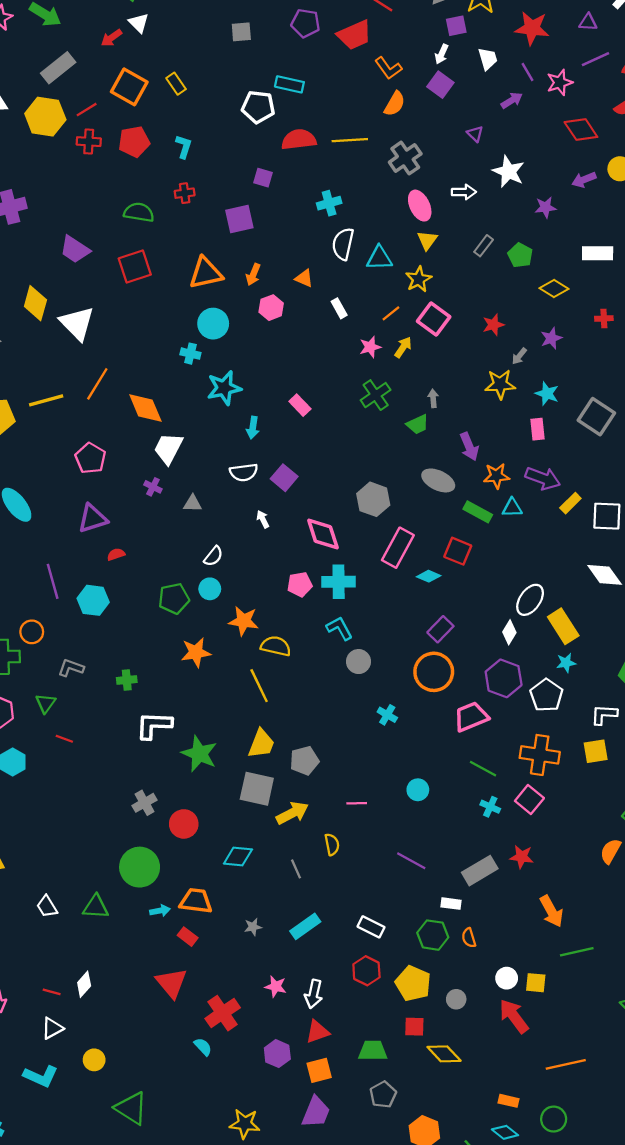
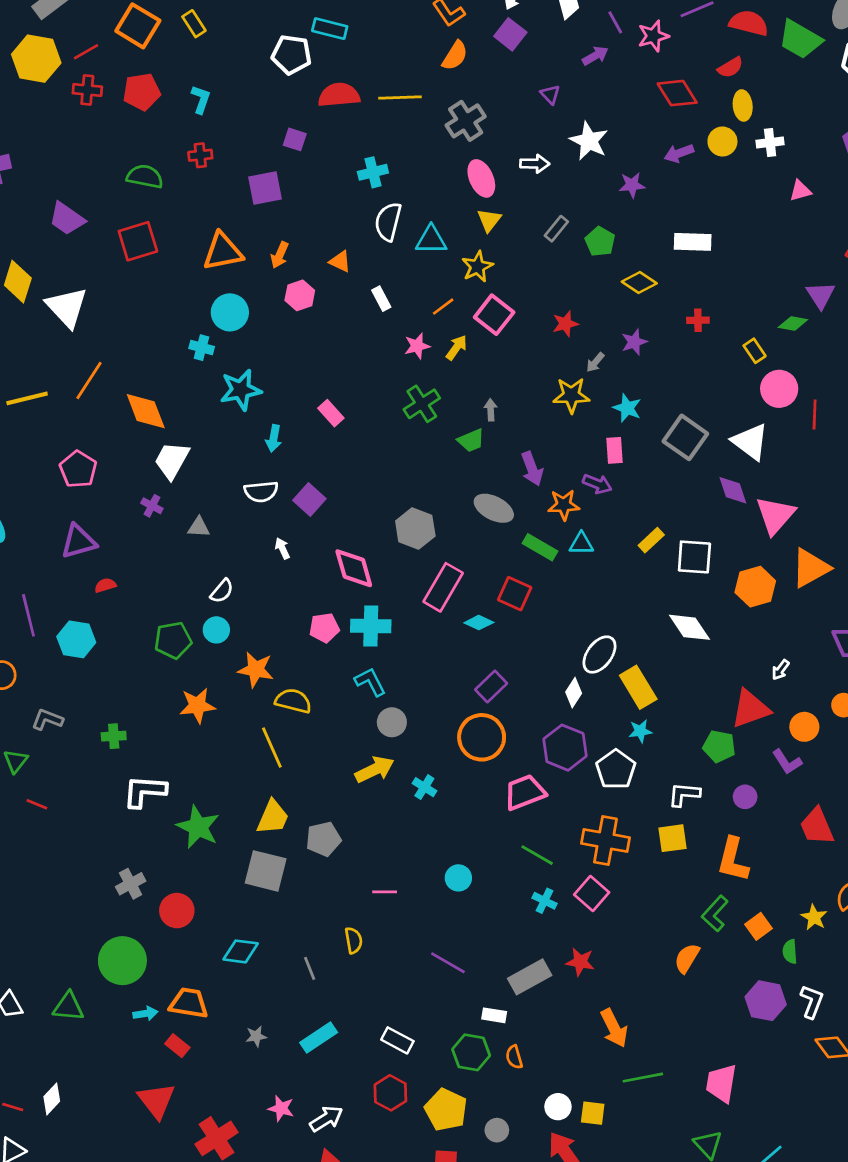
purple arrow: (543, 478) -> (597, 484), moved, size x0.7
yellow arrow: (292, 813) -> (375, 769), moved
white arrow: (314, 994) -> (326, 1119), turned -136

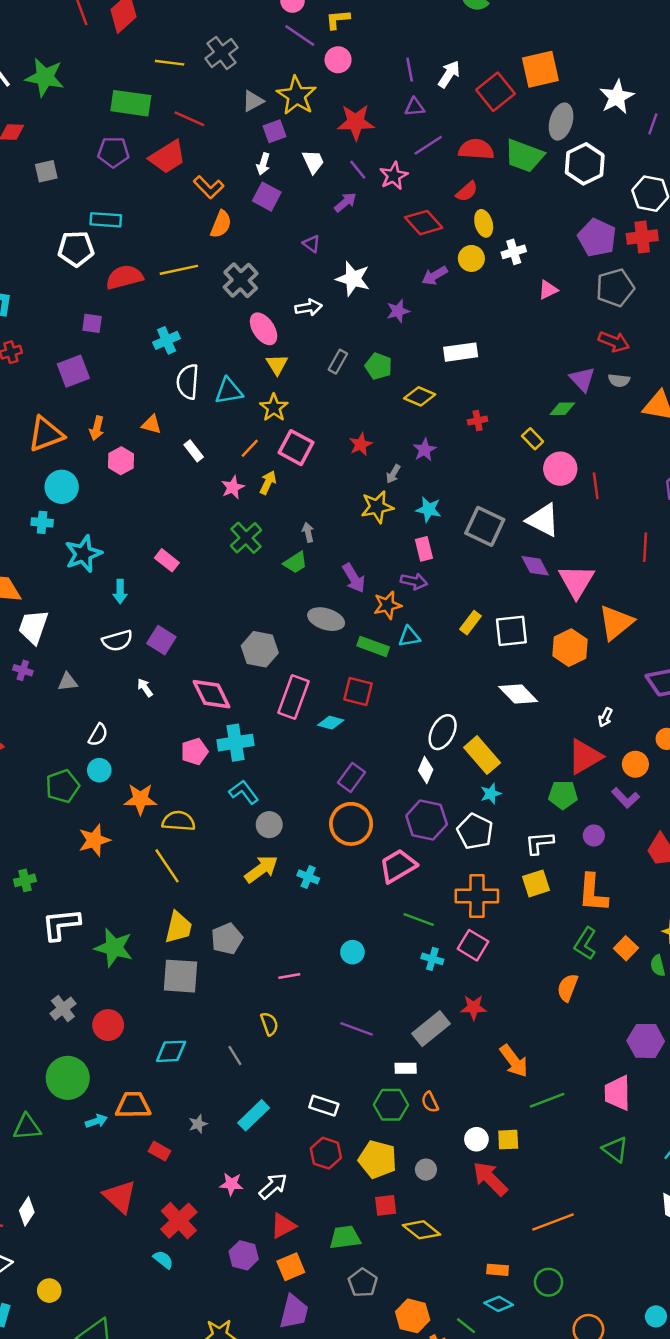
purple hexagon: (766, 1001) -> (646, 1041), moved
red rectangle: (177, 1046) -> (159, 1151), moved

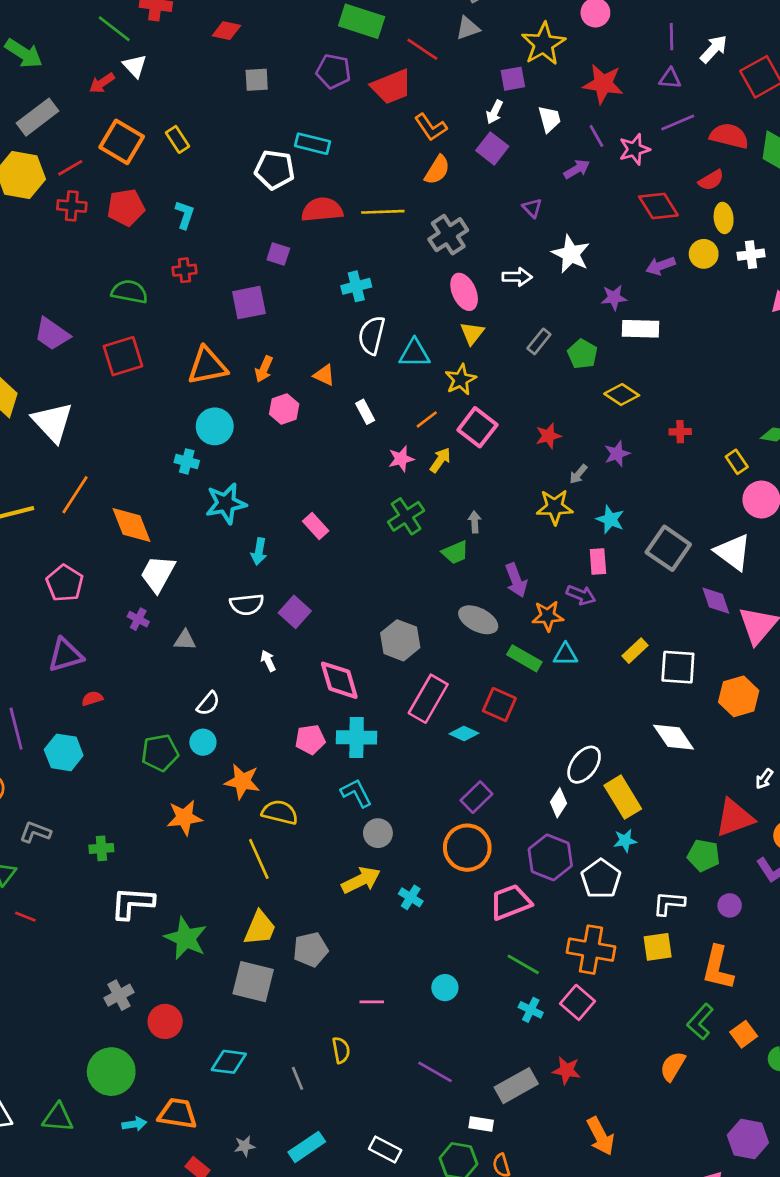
gray triangle: (253, 101) -> (468, 28), moved
white rectangle: (461, 352) -> (641, 329), moved

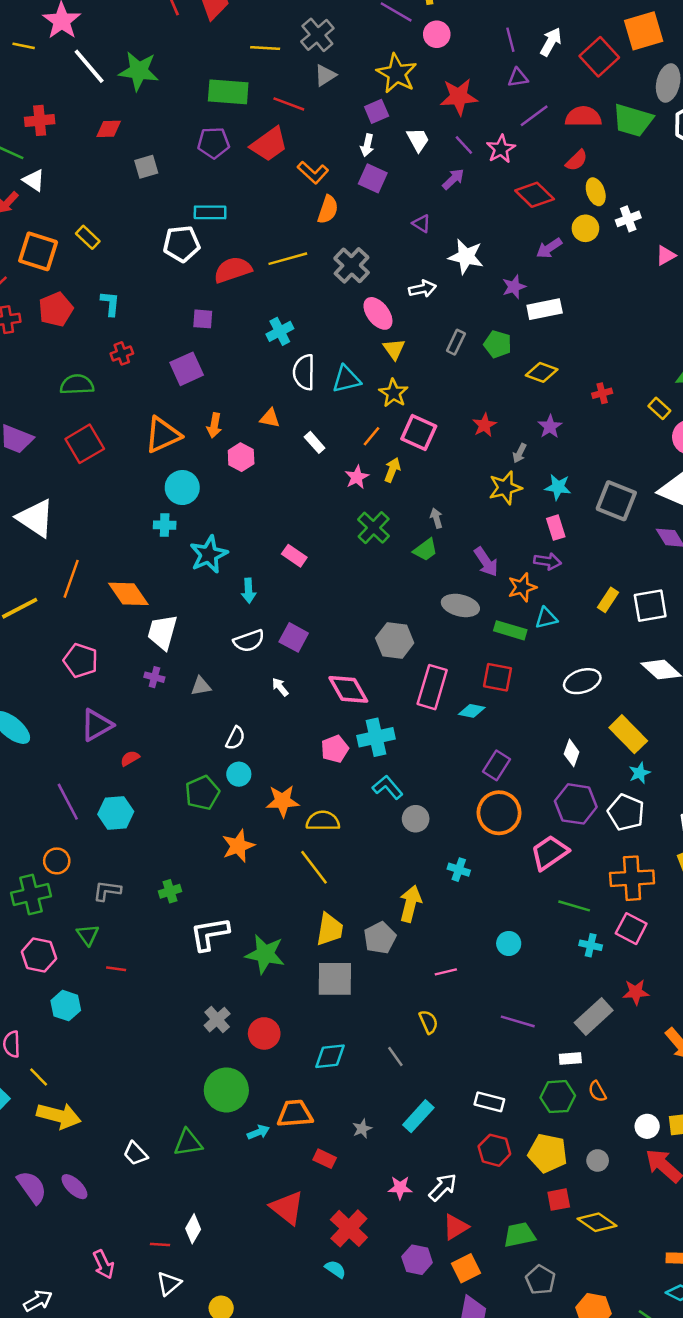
white ellipse: (584, 765) -> (582, 681), moved, turned 48
yellow arrow: (361, 880) -> (410, 904), moved, turned -36

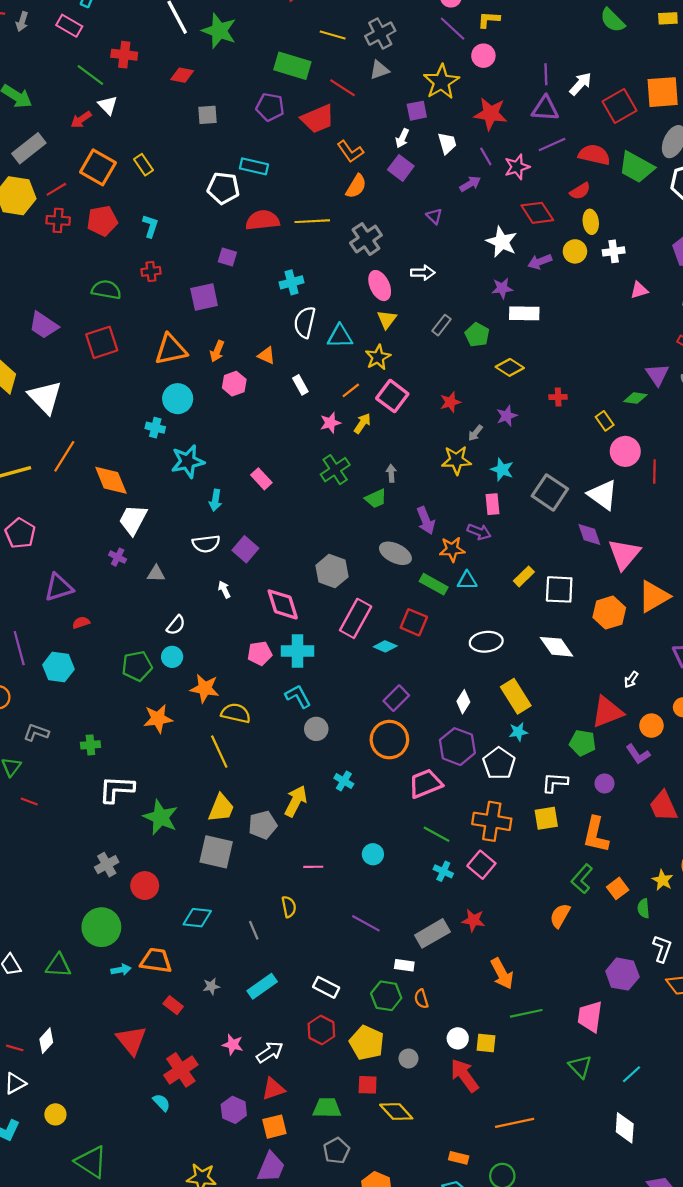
purple triangle: (518, 78) -> (545, 108), size x1.5
white star: (466, 257) -> (502, 242), moved
pink pentagon: (81, 660) -> (20, 533), moved

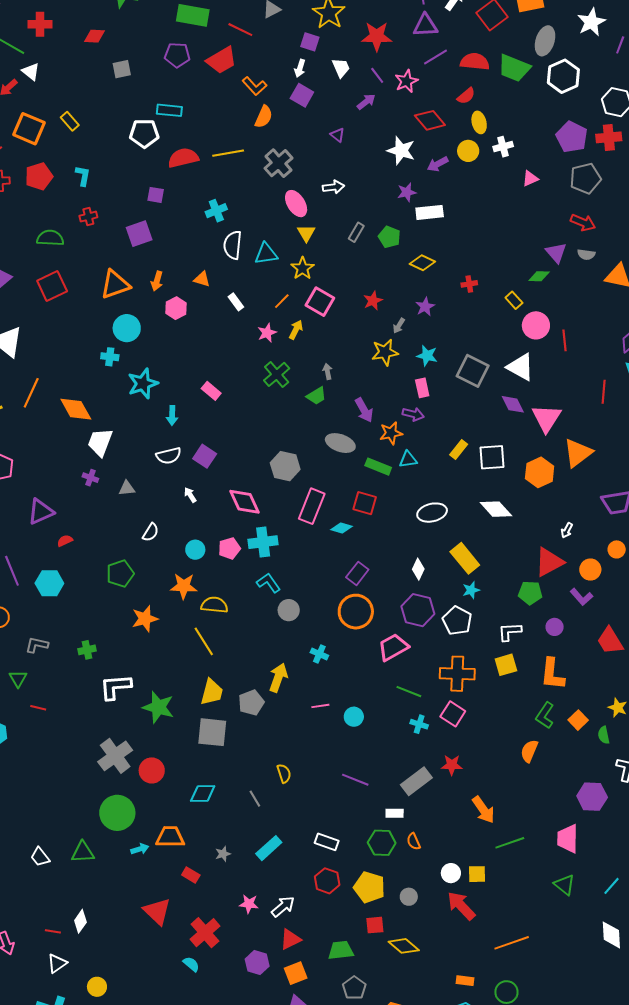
purple square: (417, 111) -> (310, 42), turned 36
cyan circle: (172, 657) -> (195, 550), moved
gray cross: (107, 865) -> (115, 756), size x1.6
pink line: (313, 867) -> (320, 706), moved

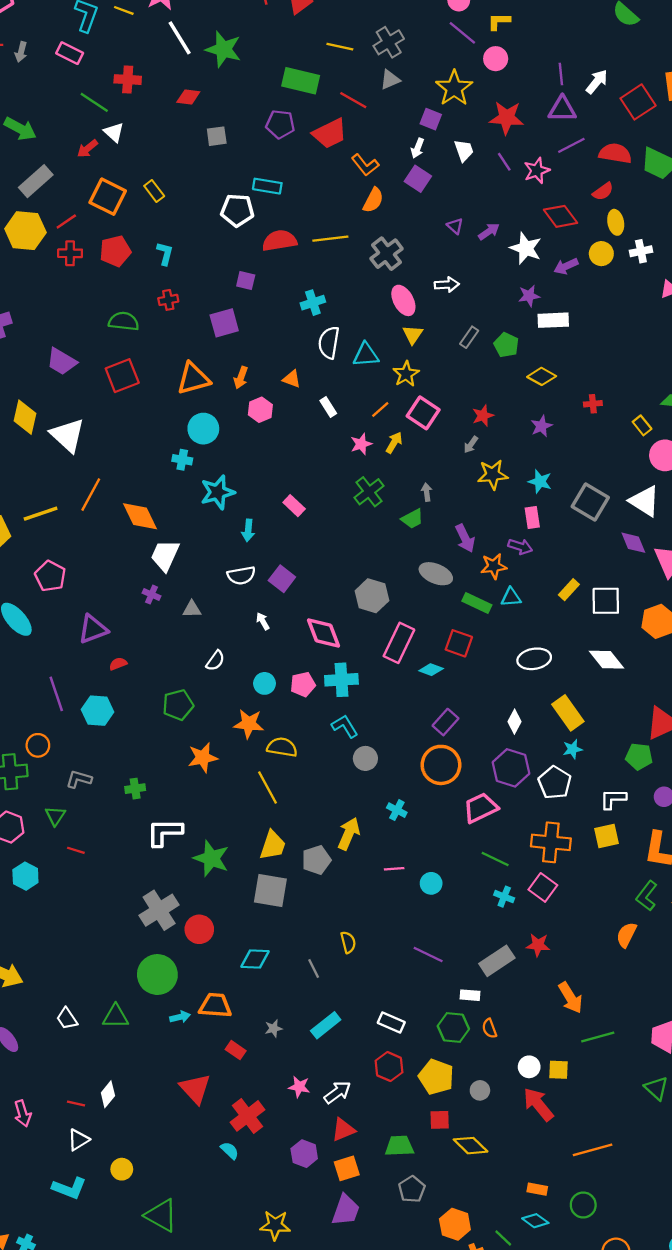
purple arrow: (366, 102) -> (489, 231), moved
gray arrow: (399, 326) -> (471, 445), moved

